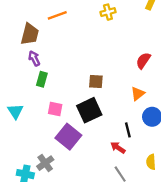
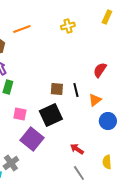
black line: (128, 130) -> (76, 90), moved

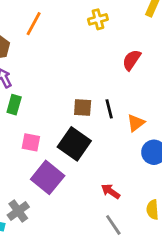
orange line: (22, 29) -> (34, 24), turned -42
red semicircle: (100, 70) -> (132, 60), moved
black square: (51, 115) -> (74, 144), turned -30

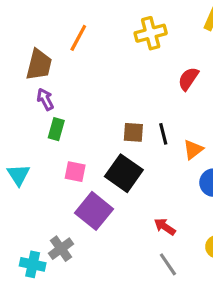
yellow cross: (98, 19) -> (151, 33), size x1.4

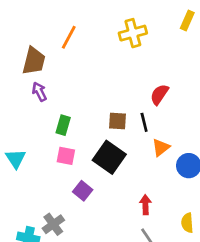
red semicircle: (188, 79) -> (159, 94), moved
green rectangle: (56, 129) -> (63, 125), moved
orange triangle: (193, 150) -> (161, 147), moved
purple square: (94, 211) -> (83, 191), size x0.6
red arrow: (165, 227) -> (145, 205), turned 54

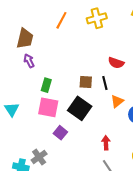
orange line: (69, 37) -> (61, 20), moved
red semicircle: (159, 94) -> (116, 63), turned -105
pink square: (66, 156) -> (48, 107), size x1.5

